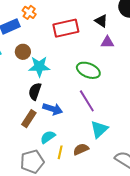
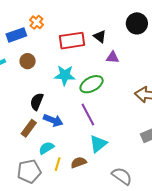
black triangle: (101, 21) -> (100, 36), moved
cyan star: (39, 67) -> (65, 75), moved
green ellipse: (88, 70) -> (92, 84), turned -55

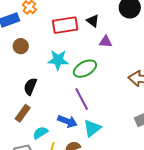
blue arrow: (53, 120) -> (67, 121), moved

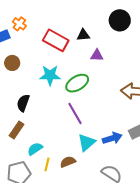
black triangle: (93, 21) -> (83, 35), turned -40
red rectangle: (65, 25) -> (56, 40), turned 40
blue arrow: (67, 121) -> (112, 138), moved, turned -36

